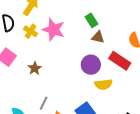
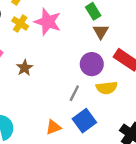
brown triangle: (98, 37) -> (101, 32), turned 48
gray line: (44, 103) -> (74, 93), moved

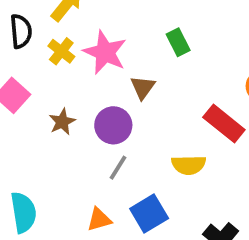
brown triangle: (101, 32) -> (143, 87), moved
purple circle: (92, 64) -> (113, 125), moved
gray line: (74, 93) -> (118, 168), moved

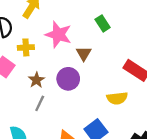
yellow cross: (61, 51) -> (26, 47), moved, turned -35
gray line: (118, 168) -> (40, 103), moved

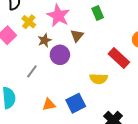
yellow cross: (26, 47) -> (29, 22), turned 32
brown star: (36, 80) -> (45, 40), moved

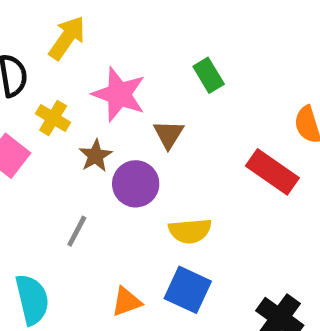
yellow semicircle: (99, 79) -> (190, 231), moved
blue square: (76, 103) -> (188, 290), turned -30

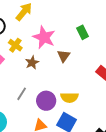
purple circle: (136, 184) -> (46, 101), moved

